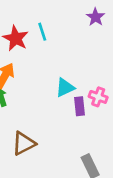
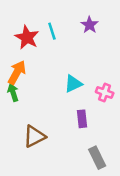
purple star: (95, 17) -> (90, 25), moved
purple rectangle: (80, 106) -> (82, 119), moved

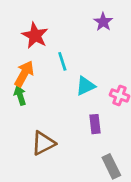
cyan line: (52, 31) -> (62, 61), moved

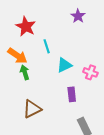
orange arrow: (24, 74) -> (17, 56), turned 96
green arrow: (20, 95) -> (25, 72), moved

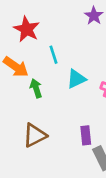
green arrow: (25, 72) -> (36, 88), moved
purple rectangle: (72, 94) -> (86, 135), moved

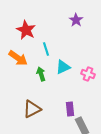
green arrow: (36, 88) -> (41, 74), moved

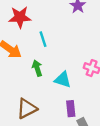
red star: (26, 30) -> (20, 17), turned -30
cyan triangle: (63, 67) -> (63, 80), moved, turned 42

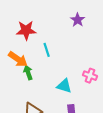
green arrow: (37, 68) -> (28, 72), moved

